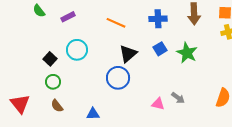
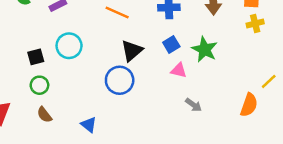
black square: (50, 59) -> (36, 57), turned 32
pink triangle: (158, 104) -> (179, 70), moved
blue triangle: (93, 114) -> (89, 125), turned 40

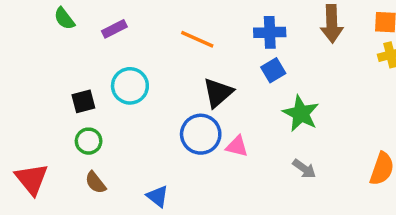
blue square: (171, 45) -> (273, 70), moved
green star: (205, 49) -> (301, 113), moved
pink triangle: (179, 70) -> (237, 146), moved

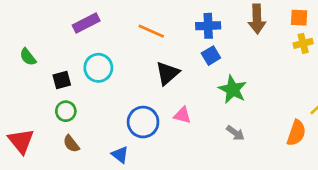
green semicircle: (64, 19) -> (28, 57), moved
purple rectangle: (114, 29) -> (86, 23), size x1.4
blue circle: (201, 134) -> (143, 122), moved

